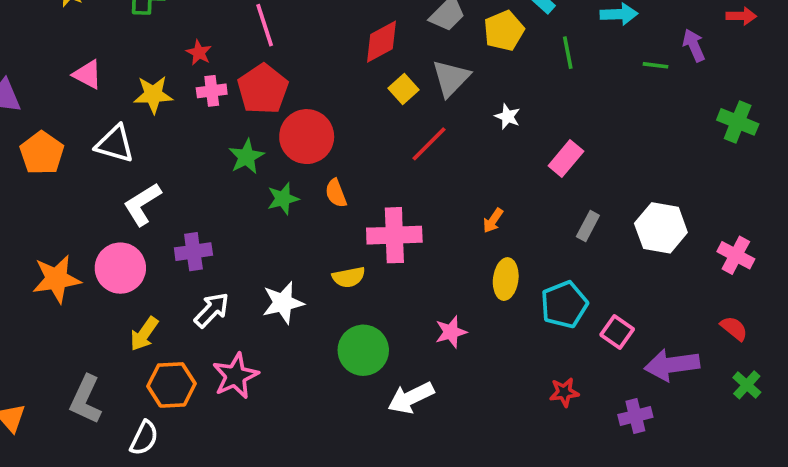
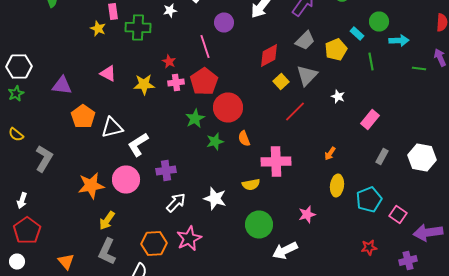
white triangle: (115, 144) -> (112, 128), moved, turned -30
white star: (283, 303) -> (215, 198), turned 30
yellow arrow: (144, 334) -> (107, 220), moved

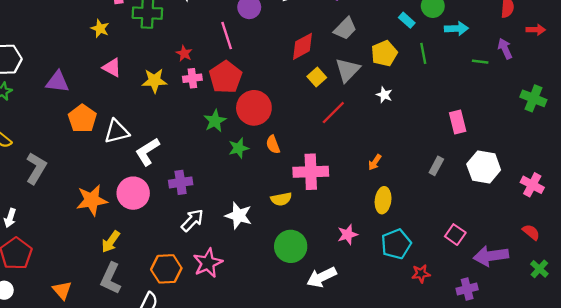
yellow star: (98, 28) -> (100, 29), moved
yellow pentagon: (336, 50) -> (384, 53), moved
pink rectangle: (370, 120) -> (458, 122), moved, turned -54
cyan pentagon: (369, 200) -> (396, 244), moved

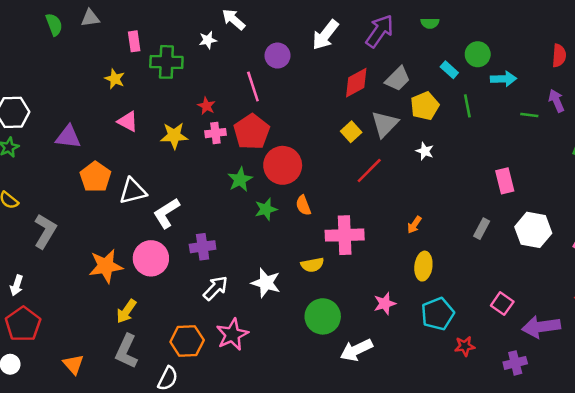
gray trapezoid: (345, 29) -> (398, 79), moved
red diamond: (303, 46) -> (356, 83), moved

